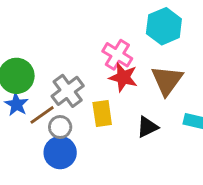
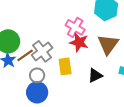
brown line: (42, 115) -> (25, 55), moved

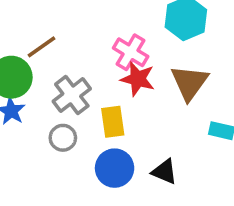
brown line: (25, 55) -> (41, 47), moved
black triangle: (95, 75) -> (164, 172), moved, turned 49
blue circle: (37, 92) -> (115, 168), moved

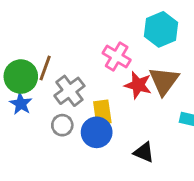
brown line: (41, 47) -> (45, 68), moved, turned -35
red star: (138, 79) -> (138, 85), moved
blue circle: (115, 168) -> (97, 132), moved

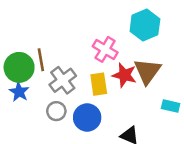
brown line: (45, 68) -> (41, 60), turned -30
yellow rectangle: (102, 112) -> (99, 84), moved

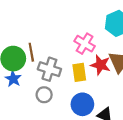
gray cross: (63, 80) -> (49, 69), turned -35
blue circle: (87, 117) -> (82, 104), moved

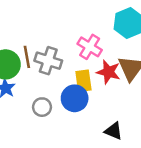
gray cross: (49, 69) -> (48, 61), moved
blue circle: (82, 104) -> (75, 98), moved

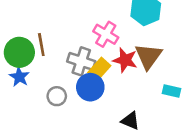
gray cross: (48, 61) -> (81, 61), moved
yellow rectangle: (83, 81) -> (99, 69), turned 50

